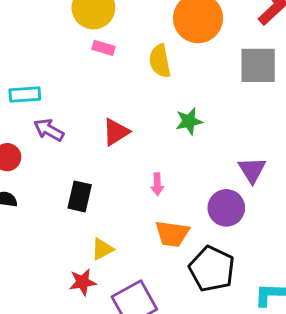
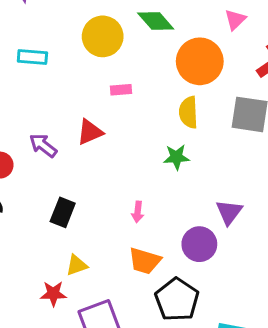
pink rectangle: (103, 48) -> (121, 90), moved, turned -30
yellow semicircle: (160, 61) -> (188, 112), moved
cyan rectangle: (25, 94) -> (32, 57), moved
red triangle: (116, 132) -> (90, 132), moved

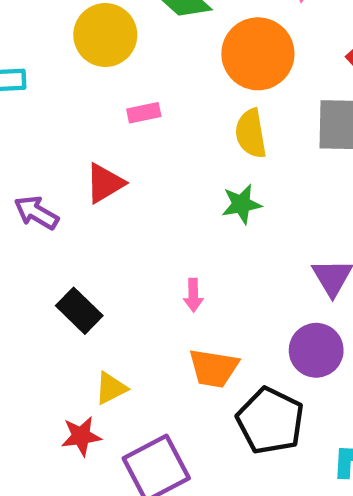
black rectangle: (63, 212) -> (79, 311), turned -60
purple circle: (199, 244) -> (316, 350), moved

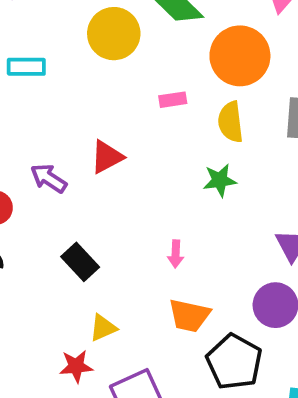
pink rectangle: (144, 113) -> (173, 100), moved

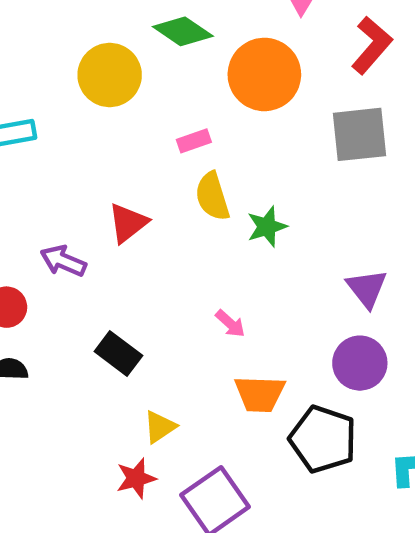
yellow semicircle: (231, 122) -> (212, 196), moved
pink arrow: (176, 254) -> (230, 324), turned -40

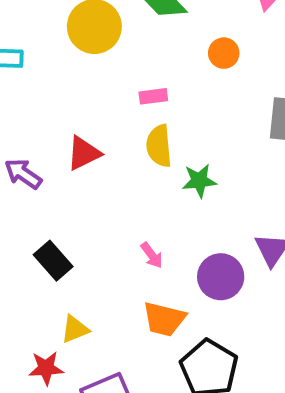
orange circle: (264, 74) -> (224, 53), size x0.5
purple circle: (360, 363) -> (221, 277), moved

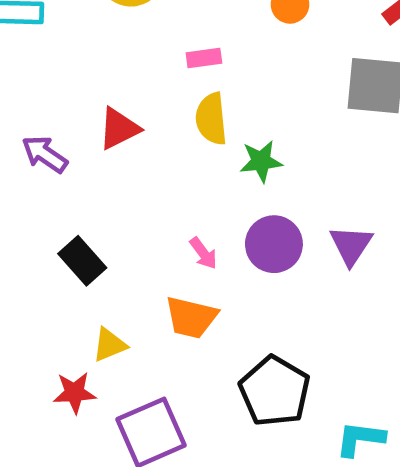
purple circle: (221, 277) -> (274, 244), moved
orange trapezoid: (164, 319) -> (191, 317), moved

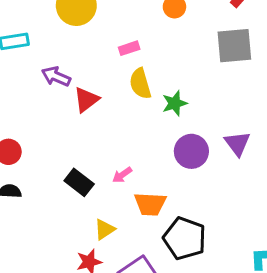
purple arrow: (45, 154) -> (56, 76), moved
pink arrow: (203, 253) -> (122, 175), moved, turned 102
black pentagon: (275, 391) -> (185, 238), moved

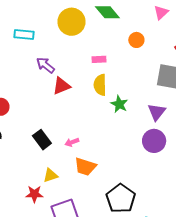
green star: (175, 103) -> (119, 104), turned 30
purple triangle: (237, 143) -> (157, 112), moved
purple circle: (191, 151) -> (154, 141), moved
black pentagon: (185, 238) -> (121, 198), moved

